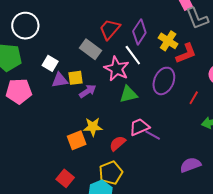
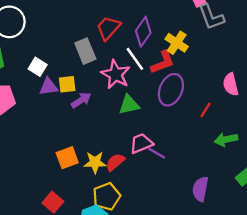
gray rectangle: (90, 49) -> (85, 51), turned 30
red L-shape: (186, 53) -> (163, 62), moved
yellow star: (93, 127) -> (95, 162), moved
purple semicircle: (190, 165) -> (200, 189), turned -60

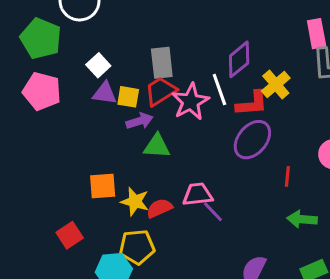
red trapezoid: (108, 28) -> (161, 91), moved
green triangle: (129, 105) -> (157, 146), moved
red line: (206, 110) -> (287, 176), turned -42

